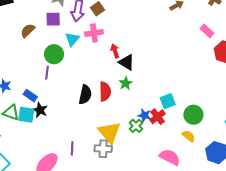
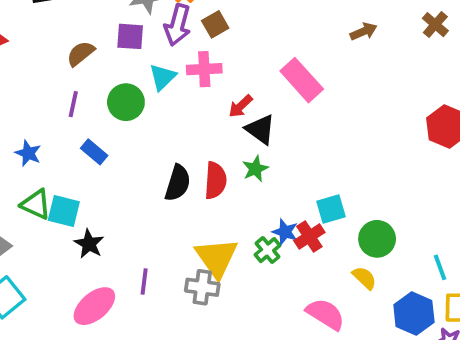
pink rectangle: (207, 31) -> (302, 80), moved, size x1.6
red arrow: (115, 51) -> (241, 106), turned -120
purple line: (47, 73) -> (73, 104), moved
blue rectangle: (30, 96) -> (94, 152), moved
black star: (40, 110) -> (89, 244), moved

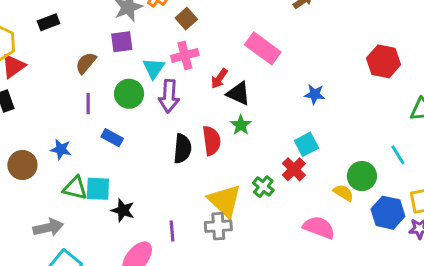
purple arrow: (178, 25) -> (169, 96), moved
blue star: (285, 232) -> (315, 94), moved
green circle: (377, 239) -> (362, 176), moved
cyan line: (440, 267) -> (398, 155), moved

